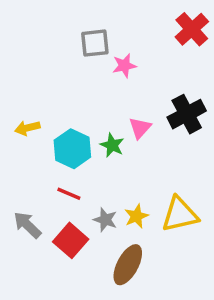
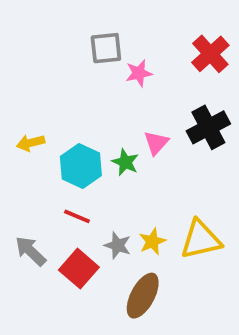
red cross: (192, 29) -> (210, 54), moved

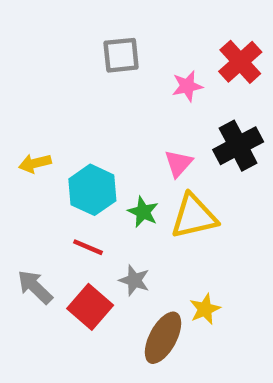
pink star: (139, 73) -> (187, 86), moved
green star: (125, 162) -> (143, 212), moved
yellow triangle: (201, 240) -> (194, 216), moved
yellow star: (152, 241) -> (205, 309), moved

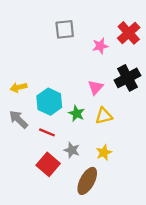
yellow triangle: (194, 216) -> (104, 116), size x0.7
gray arrow: (35, 287) -> (19, 119), moved
yellow star: (205, 309) -> (104, 153), moved

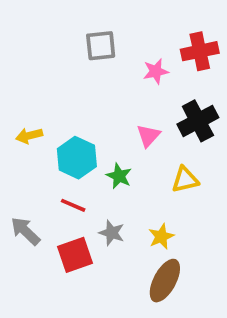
red cross: (129, 33) -> (200, 51), turned 30
yellow triangle: (104, 116) -> (185, 180), moved
gray arrow: (19, 119) -> (25, 231), moved
red square: (48, 164) -> (75, 255), turned 30
brown ellipse: (87, 181) -> (165, 281), moved

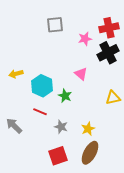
black cross: (198, 121) -> (108, 53), moved
pink triangle: (148, 136) -> (81, 74), turned -32
yellow triangle: (185, 180) -> (113, 98), moved
red square: (75, 255) -> (58, 156), moved

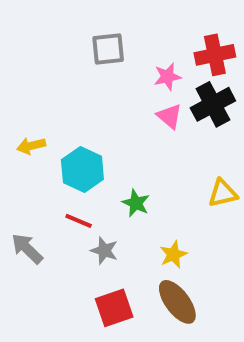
pink triangle: (81, 74) -> (169, 116), moved
green star: (65, 96) -> (136, 203), moved
gray star: (61, 127) -> (104, 251), moved
brown ellipse: (90, 153) -> (177, 302), turned -65

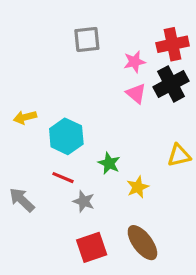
yellow star: (173, 254) -> (138, 187), moved

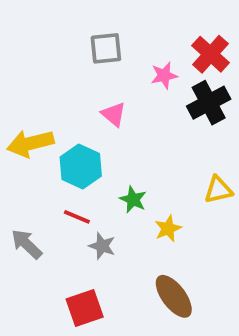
red cross: (173, 44) -> (211, 54), turned -36
pink triangle: (136, 93) -> (114, 114), moved
yellow arrow: (25, 117) -> (30, 143), size x1.6
red square: (92, 247) -> (85, 308), moved

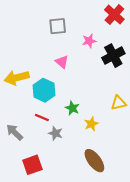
red cross: (211, 54) -> (114, 15), moved
red square: (85, 308) -> (32, 165), moved

